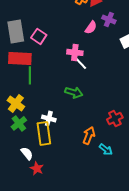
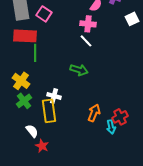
pink cross: (75, 52) -> (88, 24), moved
red cross: (115, 118) -> (120, 117), moved
cyan arrow: (106, 149) -> (111, 127), turned 40

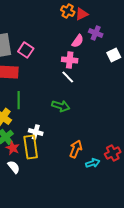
green line: (35, 53) -> (19, 100), moved
red cross: (120, 117) -> (113, 153), moved
cyan arrow: (111, 127) -> (93, 163), turned -96
red star: (42, 146) -> (13, 148), moved

